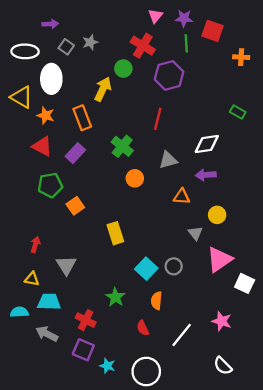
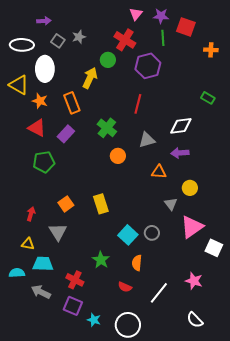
orange square: (75, 206) -> (66, 204), moved
red semicircle: (143, 328) -> (125, 287), turned -40

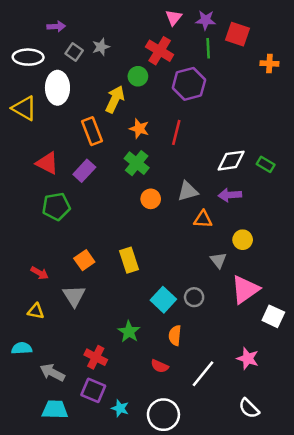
green rectangle: (208, 98) -> (266, 164), moved
orange star: (40, 101) -> (139, 129), moved
gray triangle: (147, 140) -> (188, 191), moved
red arrow: (31, 214) -> (40, 273), turned 104
cyan trapezoid: (43, 264) -> (55, 410), moved

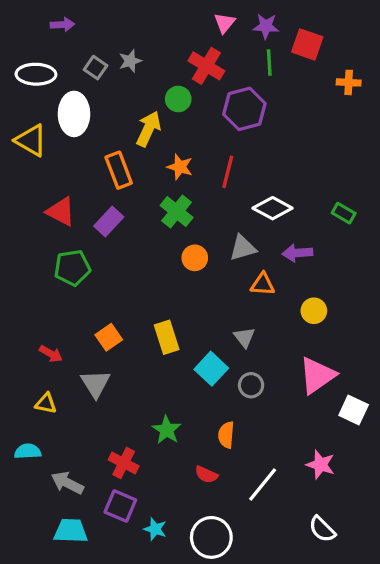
purple arrow: (56, 26) -> (62, 25), moved
white diamond: (231, 161) -> (273, 208), moved, turned 36
gray triangle: (218, 260) -> (244, 337), moved
cyan square: (163, 300) -> (211, 369), moved

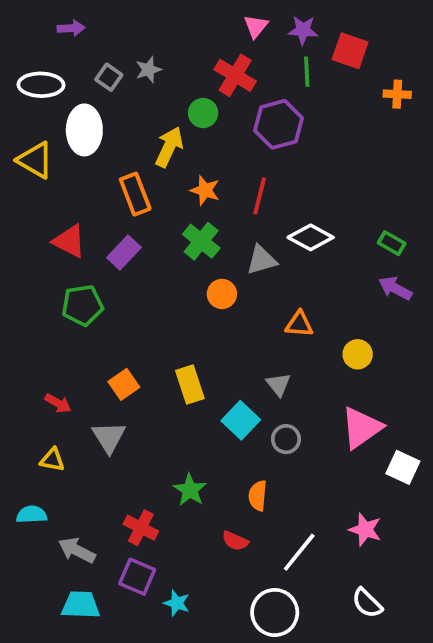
gray triangle: (243, 248) -> (262, 260), moved
purple arrow: (297, 253) -> (395, 288), moved, turned 32
white circle: (211, 537) -> (275, 612), moved

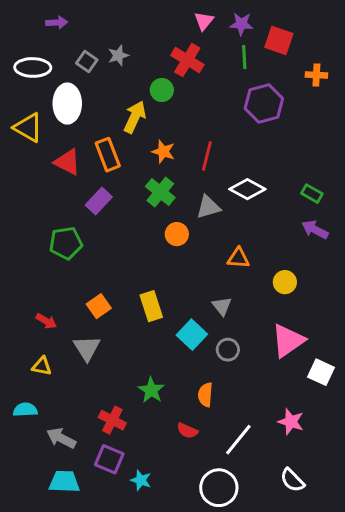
purple hexagon: (278, 124) -> (264, 104), moved
red triangle: (69, 241) -> (67, 162), moved

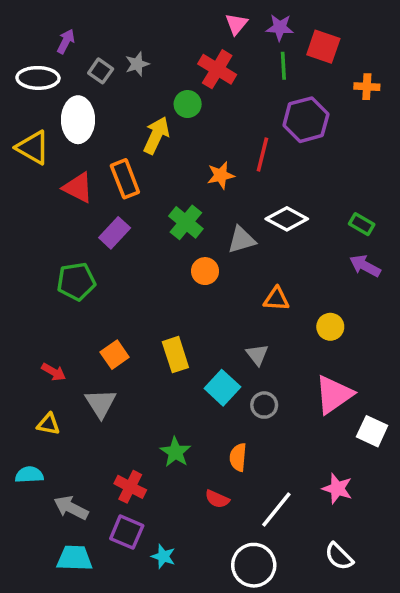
purple arrow: (57, 22) -> (66, 41), moved, turned -60
orange star: (163, 152) -> (221, 175), moved, turned -30
red line: (207, 156) -> (262, 154), moved

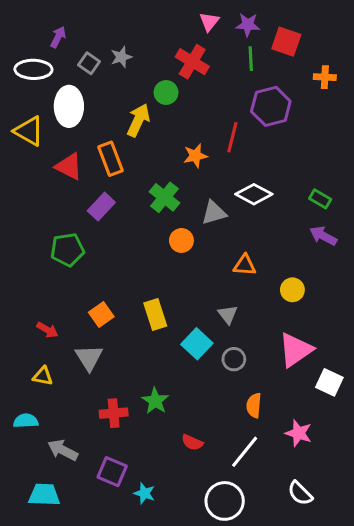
orange semicircle: (238, 457) -> (254, 405), moved
red cross: (130, 487) -> (114, 413), moved, turned -32
cyan trapezoid: (75, 558) -> (44, 495), moved

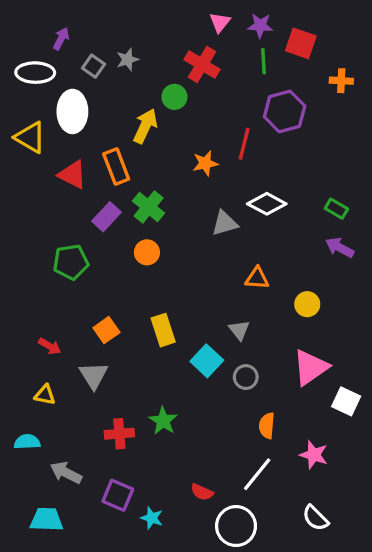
green cross: (164, 197) -> (149, 207), moved
orange circle: (181, 240) -> (147, 252), moved
red semicircle: (192, 442) -> (202, 492), moved

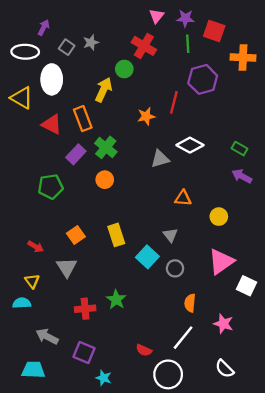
orange cross: (341, 81) -> (243, 57), size x1.5
yellow triangle: (45, 395) -> (32, 281), turned 42
cyan semicircle: (27, 442) -> (22, 303), moved
cyan star: (152, 518) -> (104, 378), moved

